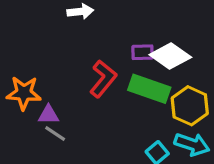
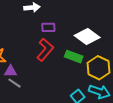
purple rectangle: (142, 52) -> (48, 27), moved
green rectangle: (149, 89) -> (74, 57), size x0.7

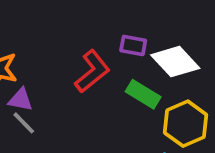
purple rectangle: (48, 27) -> (133, 46), moved

